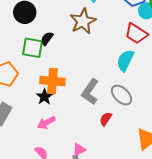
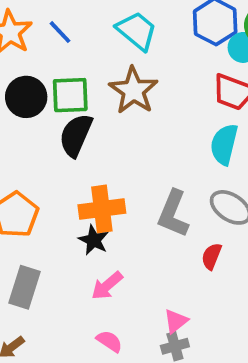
black semicircle: (47, 39) -> (76, 135), size x1.6
green square: (33, 48) -> (70, 95), moved

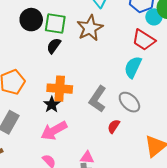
black semicircle: (76, 135) -> (54, 46), size x0.7
pink arrow: (107, 286) -> (54, 131), size x1.4
pink triangle: (176, 321) -> (87, 157), turned 32

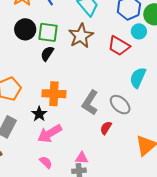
cyan circle: (154, 17) -> (139, 31), moved
red trapezoid: (144, 40) -> (119, 46), moved
cyan semicircle: (133, 67) -> (138, 78), moved
black star: (52, 104) -> (39, 114), moved

